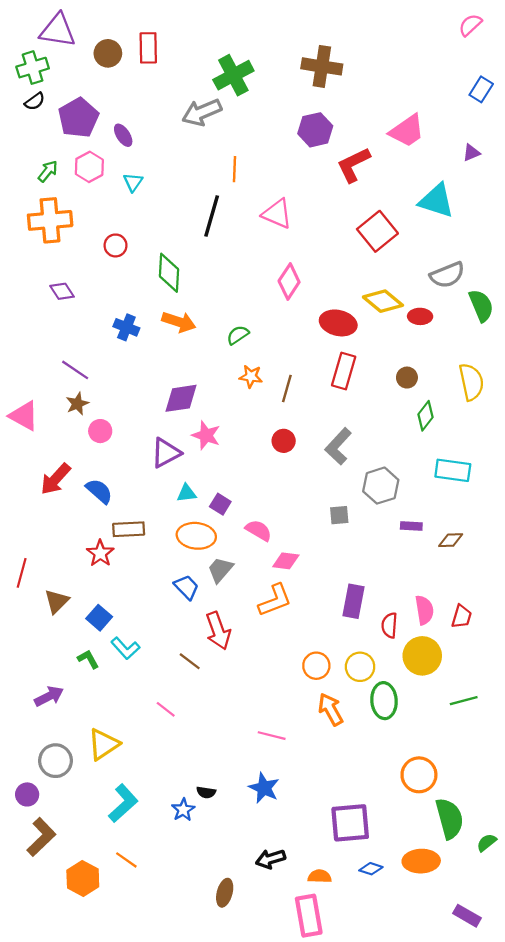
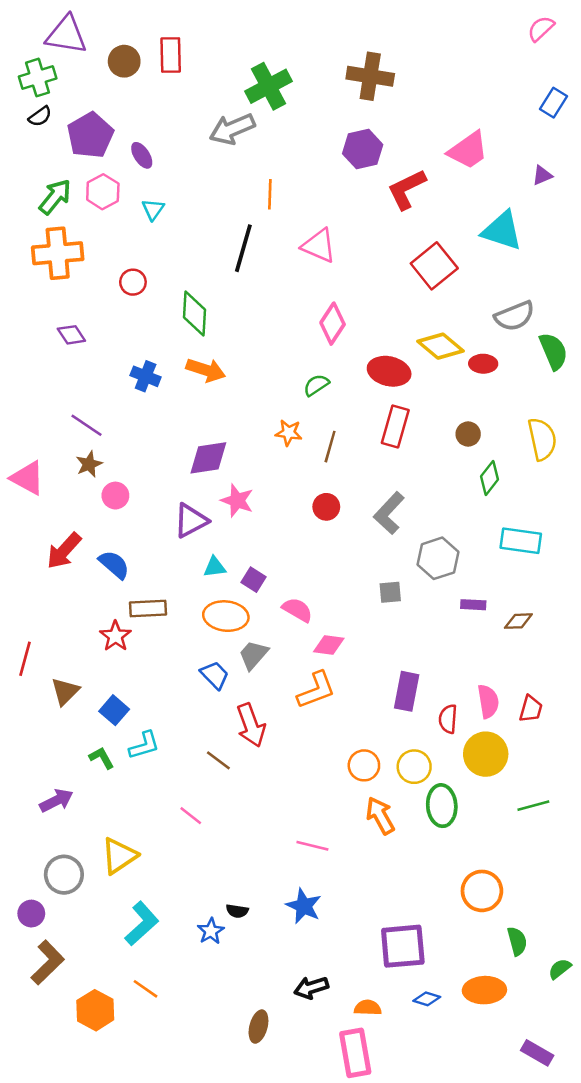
green arrow: (48, 171) -> (55, 197), size x1.4
green semicircle: (238, 335) -> (316, 385), moved
cyan L-shape: (125, 648) -> (144, 745), turned -64
green semicircle: (450, 819) -> (517, 941), size x0.6

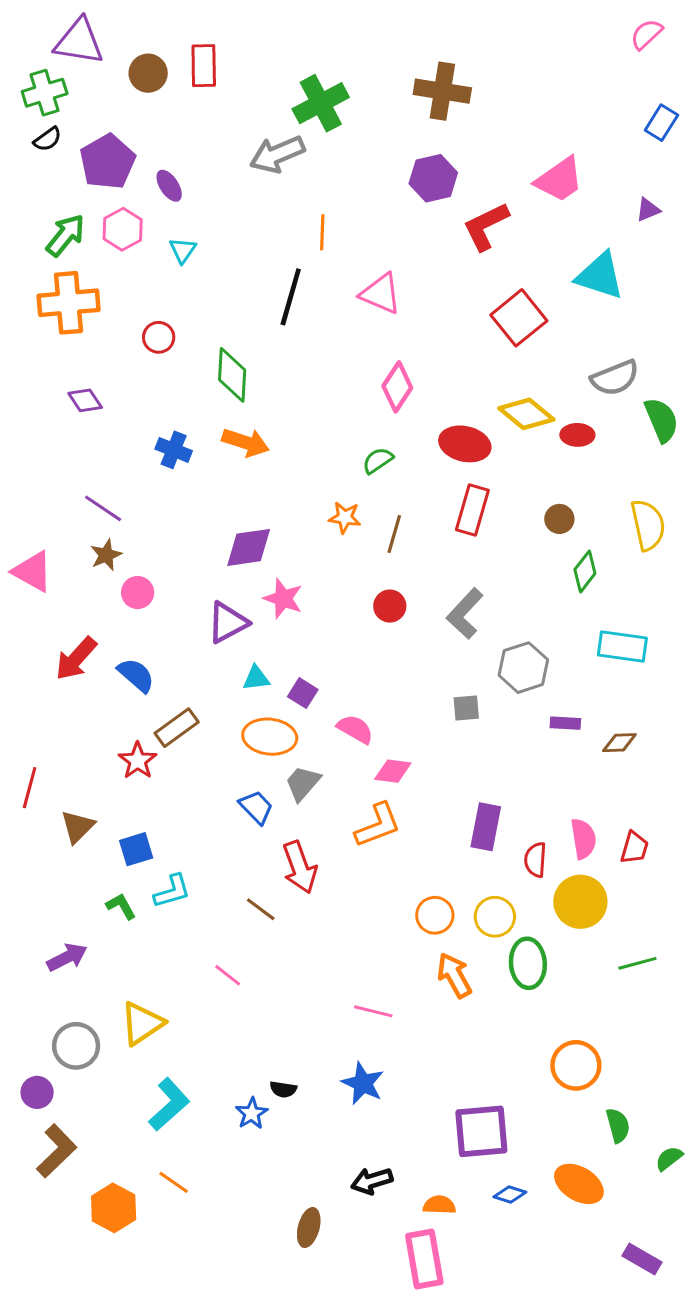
brown rectangle: (148, 608) -> (177, 728), turned -33
blue square: (114, 710) -> (136, 849), turned 32
orange ellipse: (484, 990) -> (579, 1184), turned 33

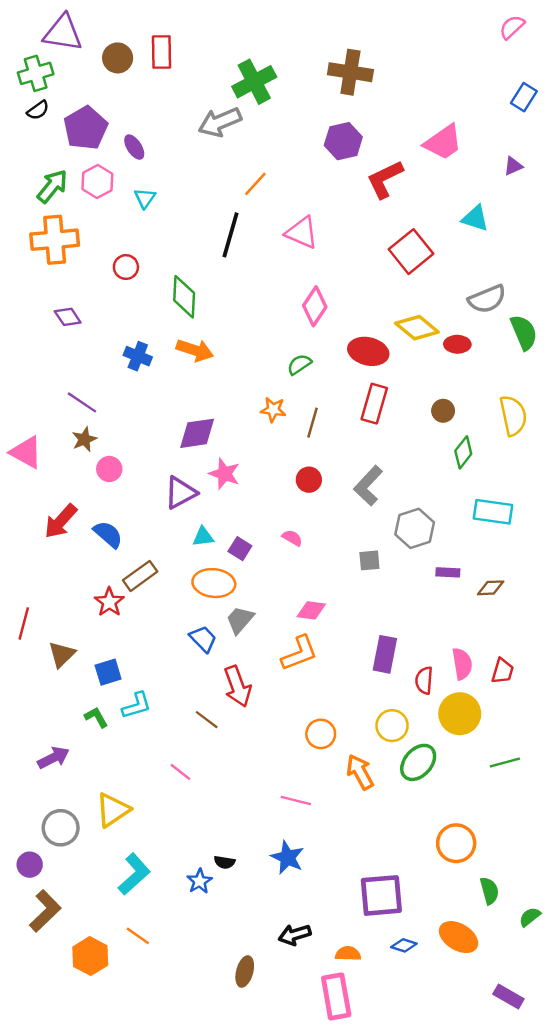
orange line: (322, 232) -> (255, 184), turned 40
cyan triangle: (600, 276) -> (475, 218), size x0.7
pink semicircle: (355, 729) -> (292, 538), moved, size x0.7
orange circle: (435, 915) -> (321, 734), moved
green ellipse: (528, 963) -> (418, 762), turned 45

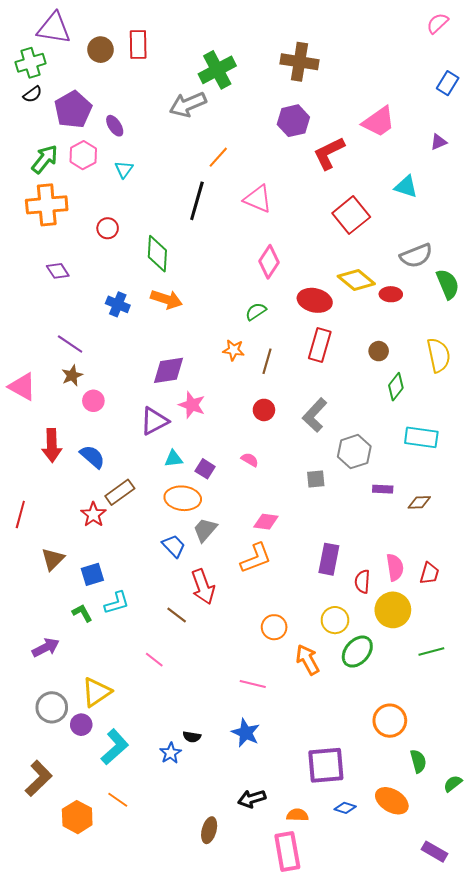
red arrow: (61, 521) -> (52, 445), turned -44
red line: (24, 623) -> (20, 515), moved
purple circle: (30, 865) -> (81, 725), moved

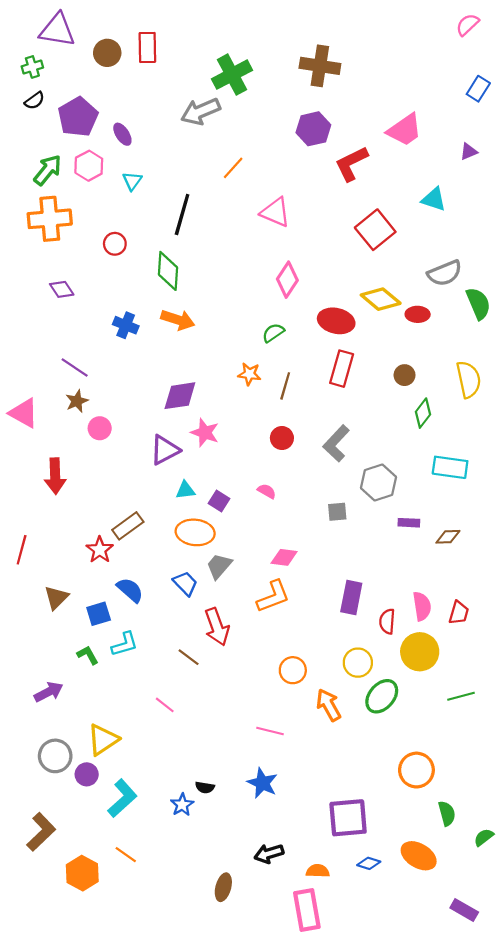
green cross: (30, 63) -> (32, 67), size x0.7
black line: (197, 201) -> (182, 215), moved
blue semicircle: (92, 457) -> (130, 590), moved

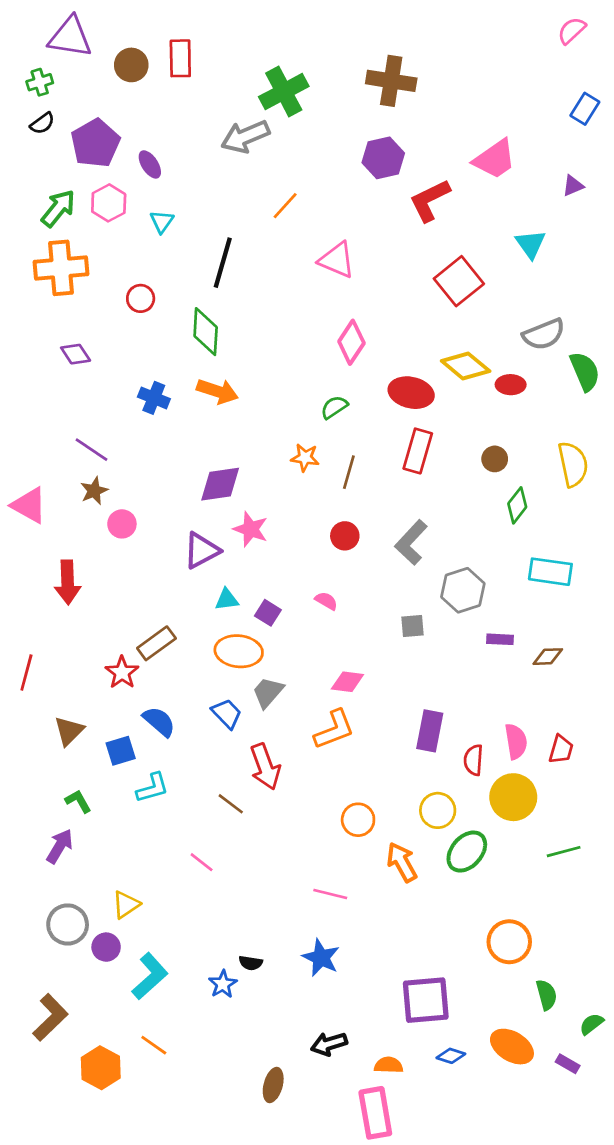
cyan triangle: (434, 199) -> (530, 244), turned 36
green L-shape: (88, 655) -> (78, 801), moved
purple arrow: (49, 692) -> (60, 846), turned -32
yellow triangle: (103, 740) -> (126, 905), size x0.7
purple rectangle: (464, 910) -> (568, 1064), moved, size x0.7

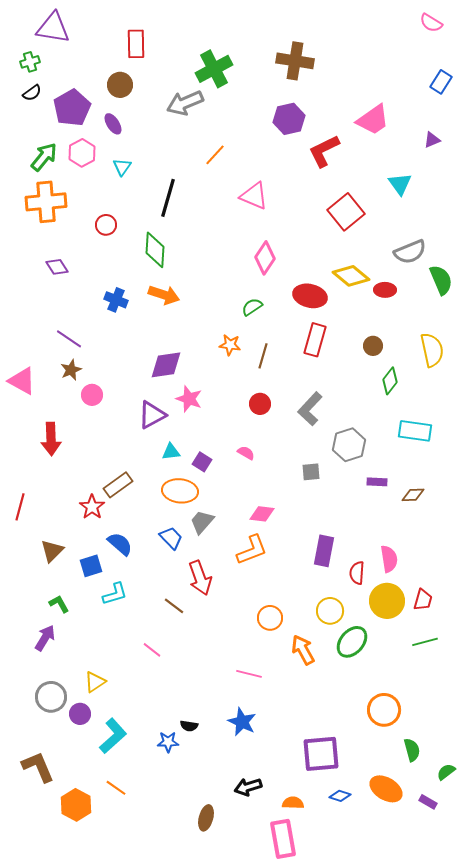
pink semicircle: (572, 30) -> (431, 23), turned -105
brown circle: (131, 65) -> (120, 85), moved
red trapezoid: (561, 749) -> (423, 600), moved
blue star: (223, 984) -> (168, 742), turned 30
brown L-shape: (50, 1017) -> (38, 767), turned -69

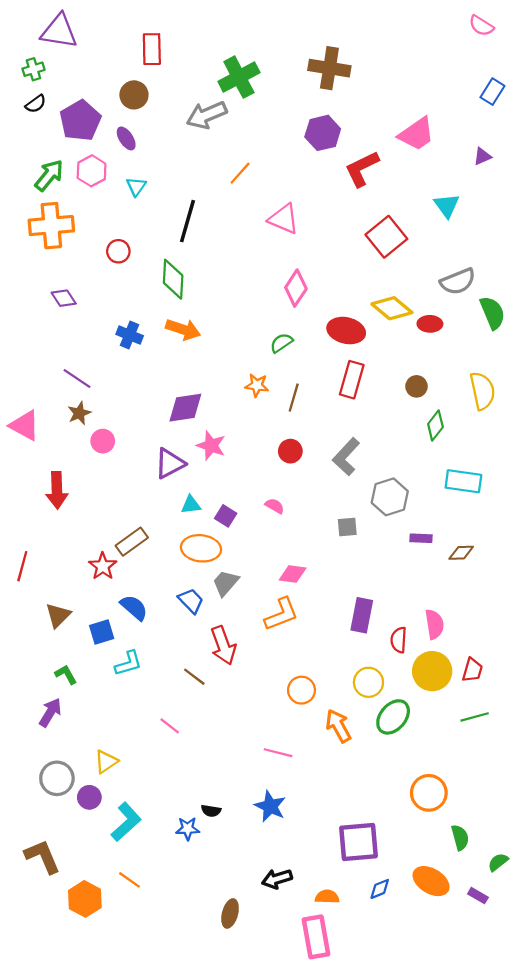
blue diamond: (340, 796) -> (380, 889), turned -40

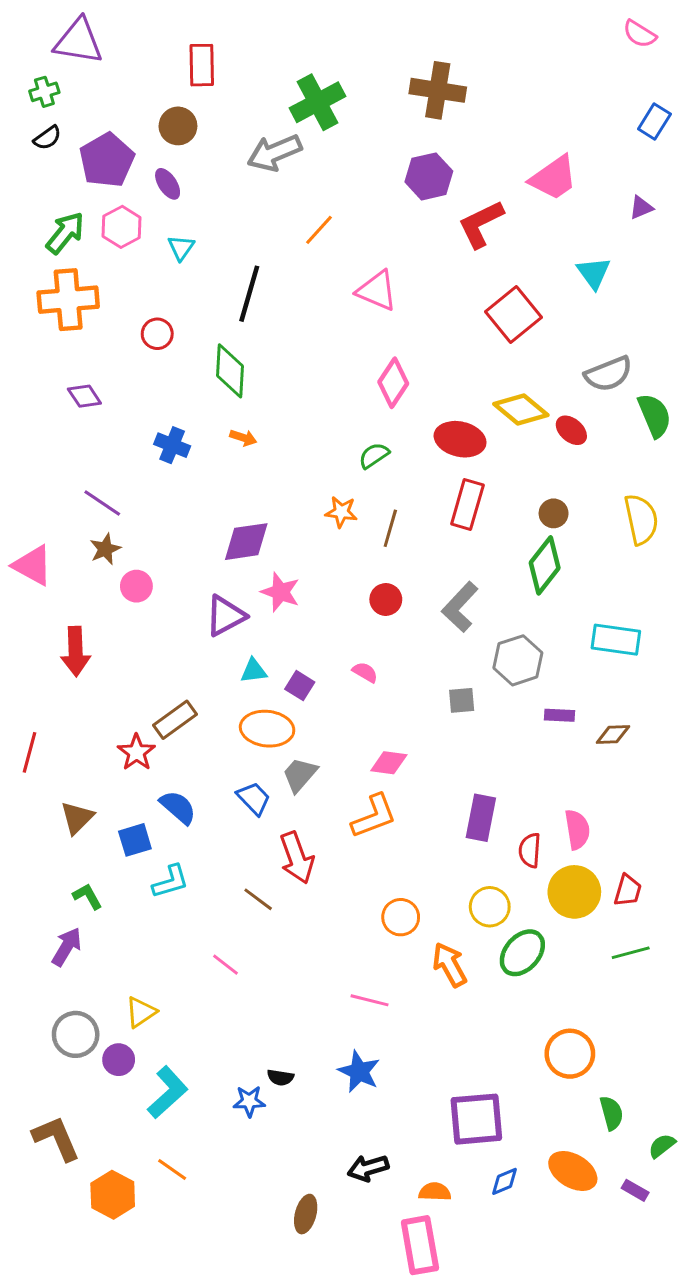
red ellipse: (430, 324) -> (571, 430), turned 40
orange arrow: (183, 329) -> (243, 438), size x0.6
green diamond: (435, 425) -> (545, 565), moved, size x1.4

